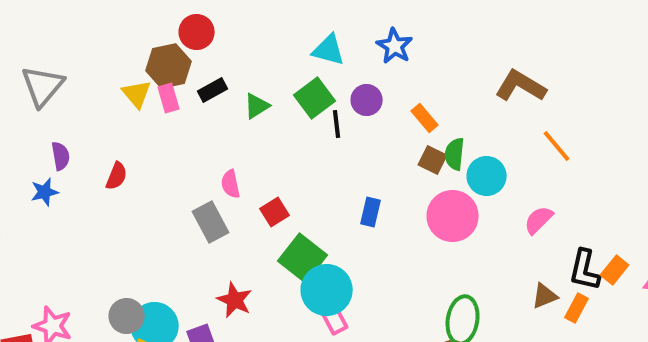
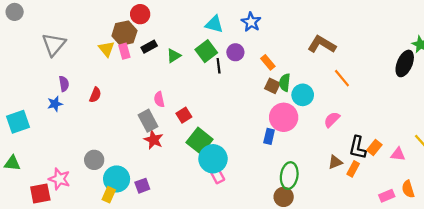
blue rectangle: (371, 212) -> (269, 136), moved
red star: (235, 300) -> (154, 140), moved
gray circle: (127, 316) -> (94, 160), moved

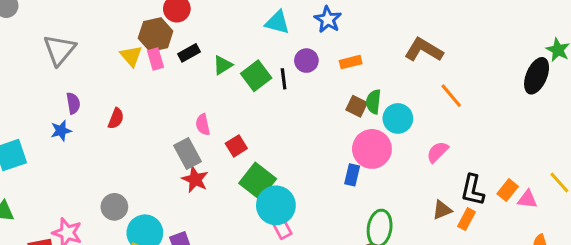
green square: (206, 51) -> (256, 76), moved
orange rectangle: (268, 62) -> (351, 62), moved, turned -64
orange rectangle: (374, 148) -> (508, 190), moved

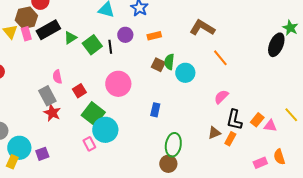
black rectangle: (189, 53) -> (48, 30), size x1.6
pink circle: (372, 149) -> (118, 84), moved
pink semicircle: (437, 152) -> (221, 97), moved
pink rectangle: (282, 228) -> (89, 144), moved

